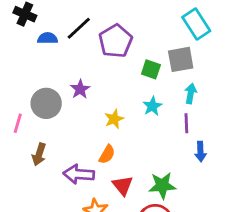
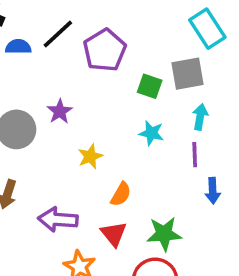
cyan star: (152, 106) -> (151, 133), turned -30
yellow star: (114, 119) -> (90, 156), moved
orange semicircle: (107, 154) -> (121, 194), moved

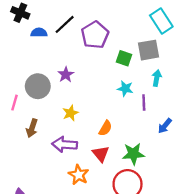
purple line: (195, 155) -> (144, 103), moved
yellow star: (90, 156) -> (70, 113), moved
blue arrow: (213, 191) -> (165, 126), turned 42

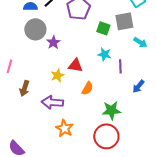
cyan arrow: (157, 78) -> (140, 42), moved, turned 112
gray circle: (38, 86) -> (35, 29), moved
red triangle: (101, 154) -> (75, 65), moved, turned -42

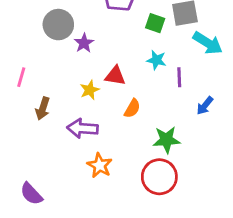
cyan arrow: (140, 42) -> (208, 43), size x1.5

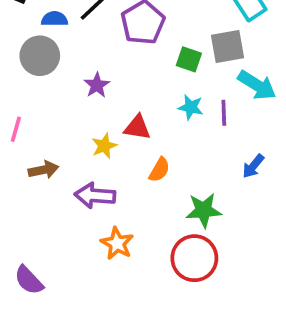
gray circle: (58, 25) -> (40, 56), moved
purple line: (179, 77) -> (224, 113), moved
brown arrow: (43, 108) -> (43, 170), turned -120

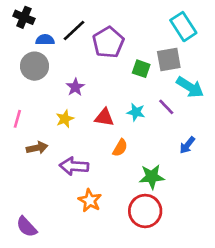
cyan star: (191, 107) -> (136, 112), moved
purple line: (224, 113) -> (166, 107), turned -42
yellow star: (104, 146) -> (65, 119), moved

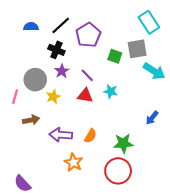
black cross: (24, 17) -> (56, 50), moved
blue semicircle: (45, 40) -> (31, 27), moved
gray circle: (34, 66) -> (35, 80), moved
purple line: (166, 107) -> (87, 75), moved
orange semicircle: (120, 148) -> (90, 136), moved

